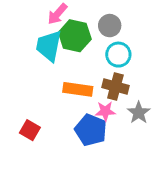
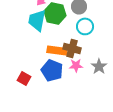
brown cross: (115, 86) -> (72, 48), moved
blue pentagon: (91, 130) -> (52, 70), moved

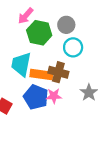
cyan trapezoid: (37, 20) -> (21, 64), moved
pink star: (76, 65) -> (54, 96), moved

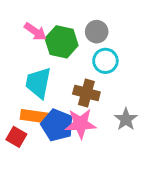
pink arrow: (26, 16) -> (35, 32), moved, turned -96
orange rectangle: (41, 74) -> (35, 116), moved
pink star: (54, 96) -> (81, 124), size x1.5

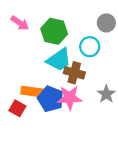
pink arrow: (35, 32) -> (20, 23), moved
gray circle: (97, 32) -> (106, 23), moved
cyan trapezoid: (38, 83) -> (59, 60), moved, turned -136

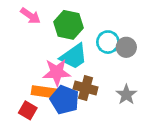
gray circle: (106, 23) -> (126, 47), moved
brown cross: (74, 73) -> (86, 88), moved
pink star: (70, 98) -> (57, 72), moved

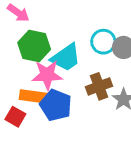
green hexagon: (68, 25) -> (34, 46), moved
brown cross: (86, 88) -> (99, 86), moved, turned -35

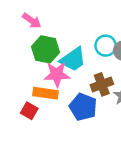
blue pentagon: (56, 105) -> (83, 107), moved

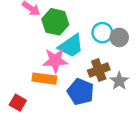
green hexagon: (46, 49) -> (55, 22), moved
red square: (29, 111) -> (18, 103), moved

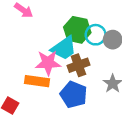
green hexagon: (55, 22) -> (77, 30), moved
brown cross: (99, 70) -> (78, 65), moved

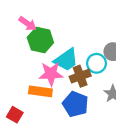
green hexagon: (77, 30) -> (40, 40), moved
cyan circle: (96, 35) -> (96, 63), moved

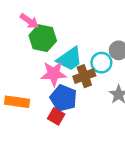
orange rectangle: (40, 91) -> (17, 102), moved
blue pentagon: (75, 104) -> (63, 98), moved
red square: (15, 115) -> (56, 116), moved

